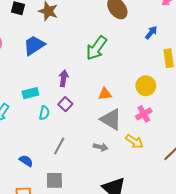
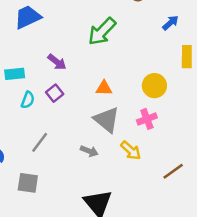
purple arrow: (63, 78) -> (57, 62), turned 112

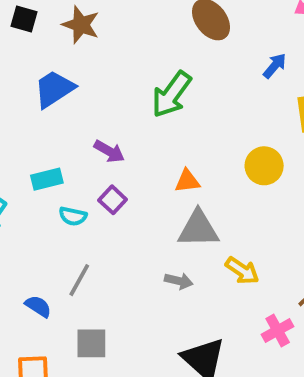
cyan semicircle: (28, 100) -> (73, 216), turned 90
pink cross: (147, 119) -> (278, 330), moved
gray triangle: (107, 120) -> (198, 229), turned -32
gray line: (40, 142) -> (79, 280), moved

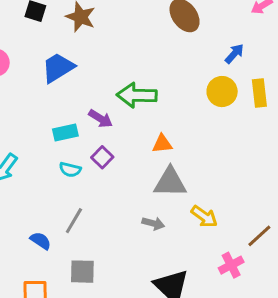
green arrow: (171, 94) -> (137, 95), moved, turned 54
yellow circle: (264, 166) -> (222, 92), moved
cyan rectangle: (47, 179) -> (65, 133), moved

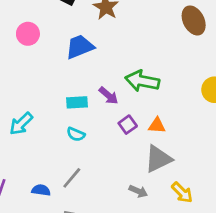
purple square: (102, 157) -> (128, 125), moved
gray triangle: (170, 182) -> (158, 159), turned -36
blue semicircle: (41, 241) -> (41, 190), turned -36

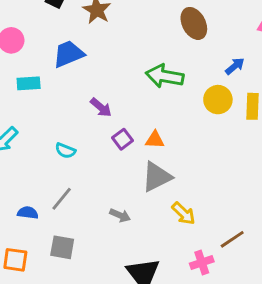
green arrow: (142, 81) -> (165, 76), moved
cyan rectangle: (77, 102) -> (29, 83), moved
gray arrow: (138, 191) -> (120, 215), moved

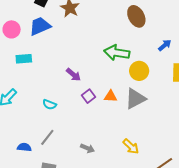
blue trapezoid: (69, 54) -> (40, 26), moved
yellow circle: (218, 100) -> (139, 71), moved
gray triangle: (157, 177) -> (135, 99), moved

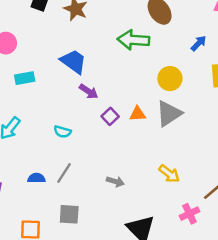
blue trapezoid: (40, 26) -> (73, 61), moved, turned 65
green arrow: (117, 53) -> (133, 40), moved
blue semicircle: (24, 147) -> (36, 178), moved

